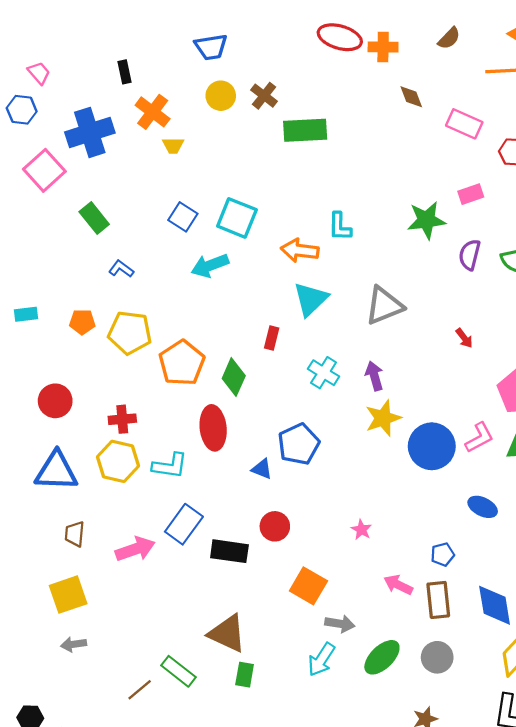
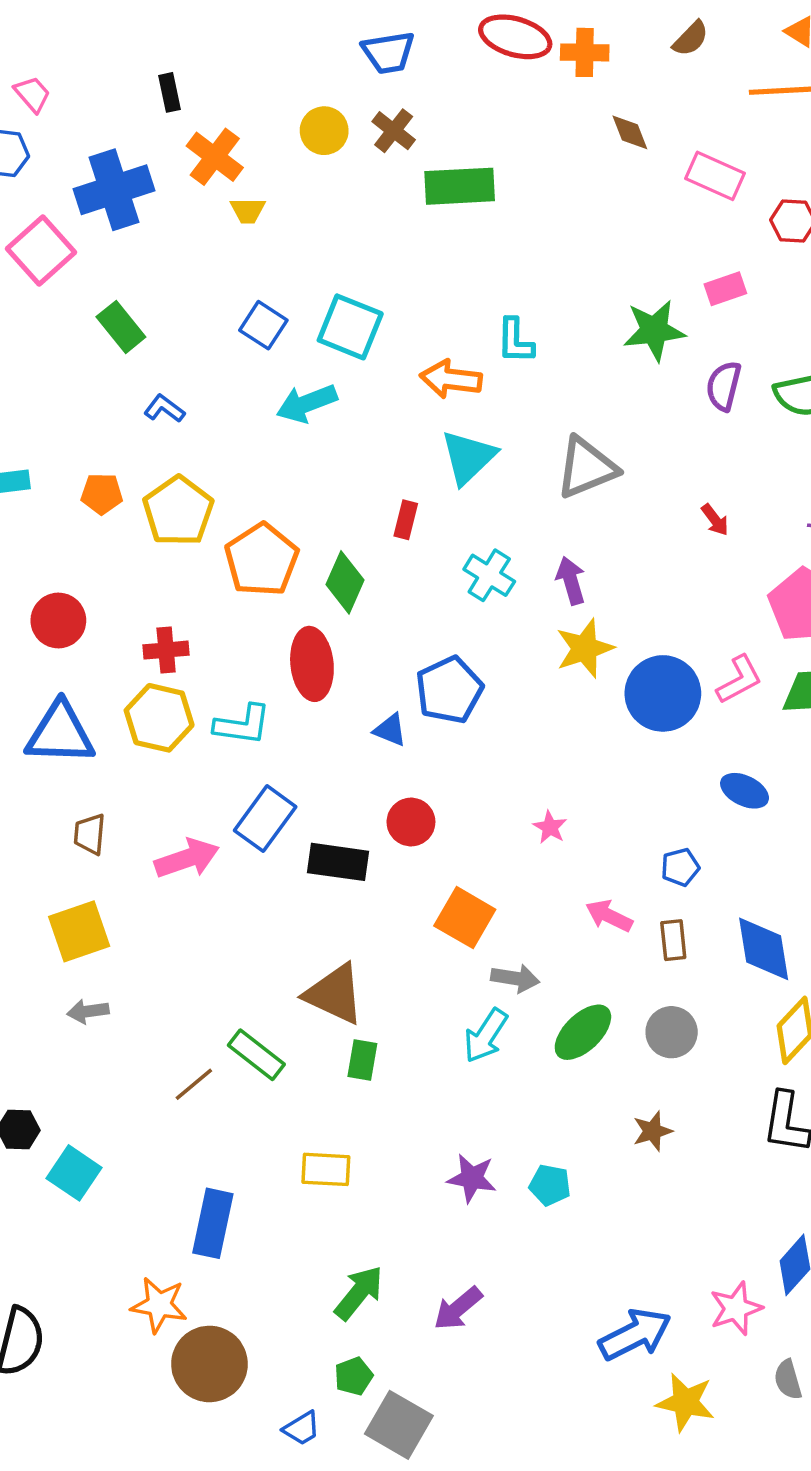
blue trapezoid: (211, 47) -> (388, 52), moved
yellow pentagon: (130, 333) -> (178, 511), turned 30
brown rectangle: (438, 600) -> (673, 940), size x0.7

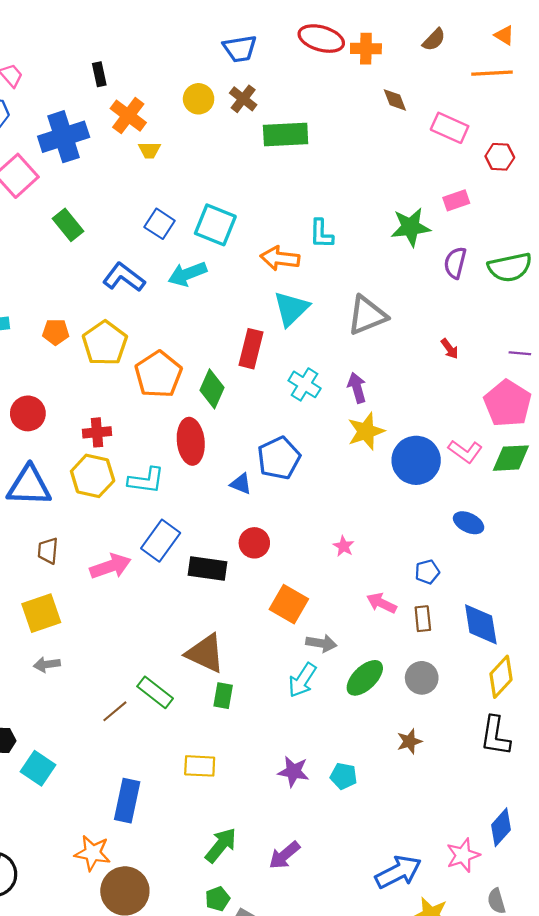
blue L-shape: (164, 409) -> (124, 277), moved, size x1.6
red rectangle: (406, 520) -> (251, 349), size x1.6
pink L-shape: (739, 680) -> (465, 451), turned 64

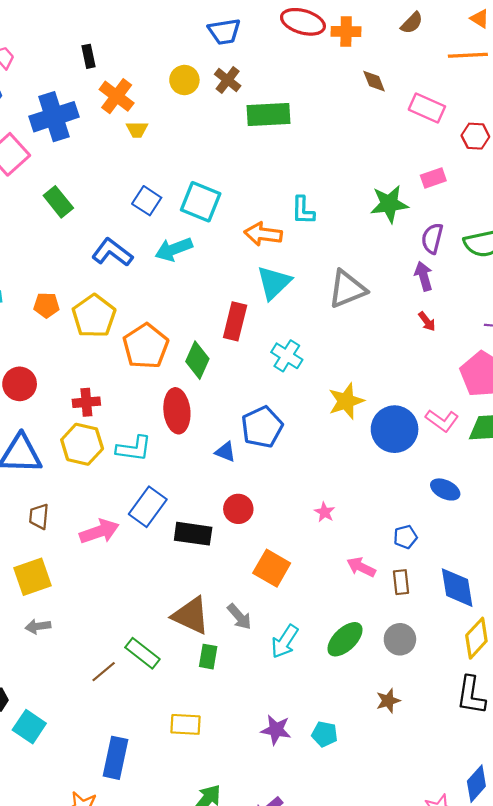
purple arrow: (357, 388) -> (424, 276), moved
gray arrow: (321, 643) -> (239, 617), moved, turned 40

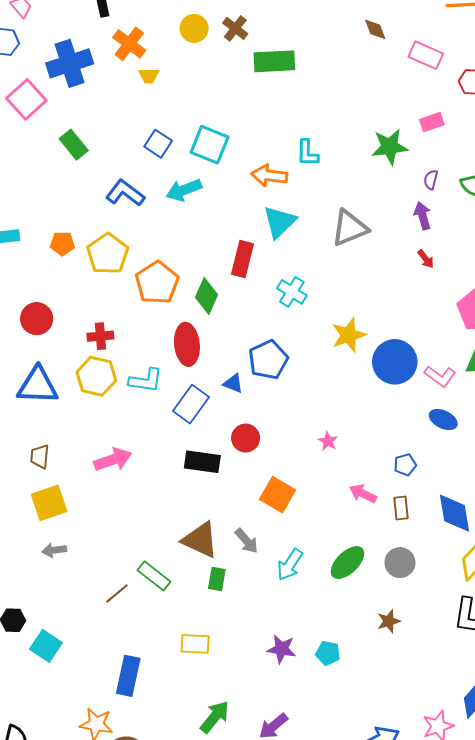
purple semicircle: (432, 238) -> (431, 180), size x0.7
pink L-shape: (442, 421) -> (440, 376), moved
blue rectangle: (148, 507) -> (191, 404), moved
brown trapezoid: (39, 516) -> (40, 457), moved

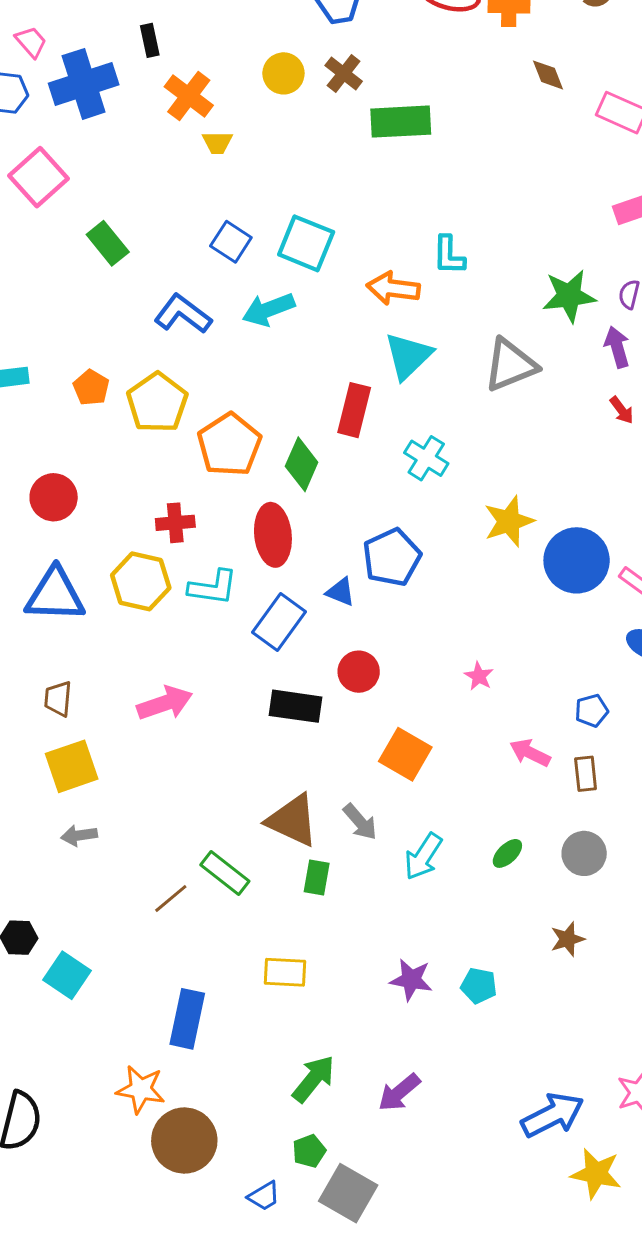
blue cross: (70, 63) -> (84, 84), moved
green star: (390, 147) -> (569, 296), moved
orange pentagon: (62, 244) -> (91, 388), turned 30
red cross: (100, 336) -> (175, 523), moved
green ellipse: (347, 563) -> (507, 853), size x0.6

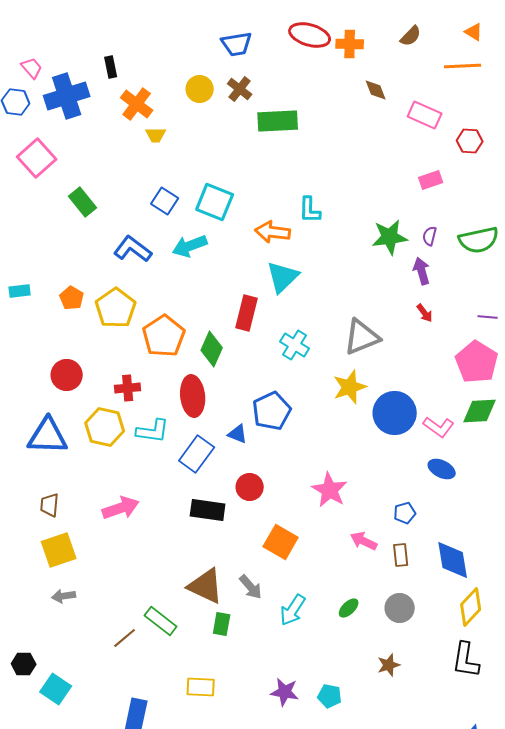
gray triangle: (510, 365) -> (362, 337), moved
red circle: (54, 497) -> (67, 375), moved
pink star: (479, 676) -> (330, 490), size x1.8

